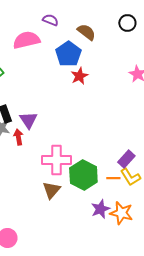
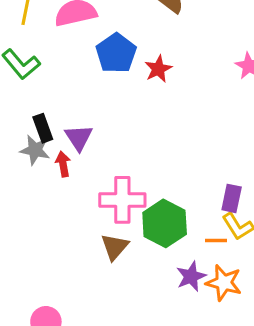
blue pentagon: (68, 54) -> (116, 53), moved
purple rectangle: (126, 159) -> (232, 198), turned -30
orange line: (113, 178) -> (216, 241), moved

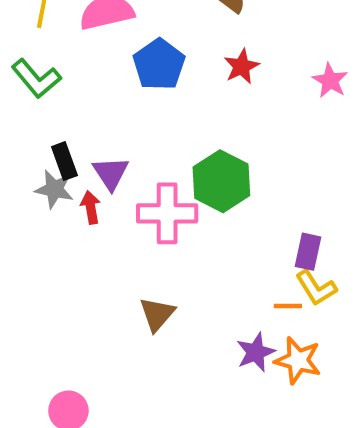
red star: (158, 69) -> (242, 66), moved
pink cross: (122, 200) -> (167, 213), moved
green hexagon: (165, 223) -> (221, 181), moved

